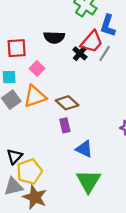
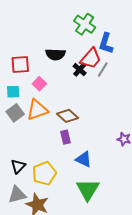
yellow pentagon: (29, 171) -> (44, 173), moved

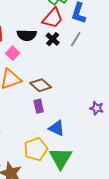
black semicircle: (55, 54) -> (27, 35), moved
red trapezoid: (91, 58) -> (53, 18), moved
yellow pentagon: (44, 173) -> (36, 149), moved

